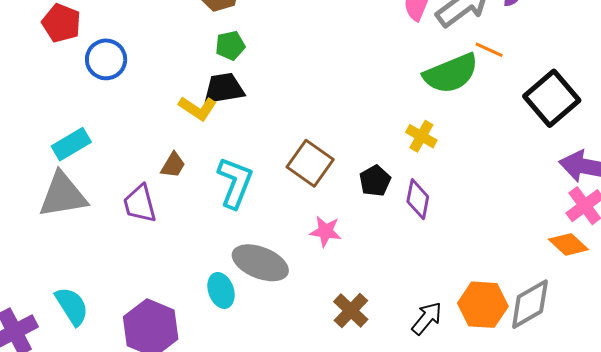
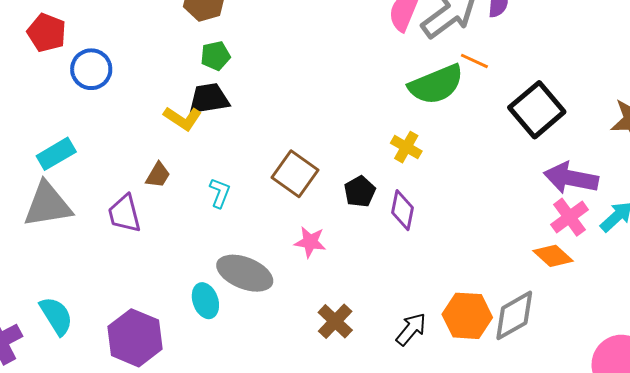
cyan L-shape: (235, 183) -> (220, 193), size x0.6

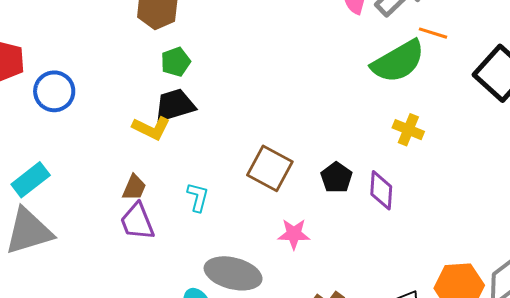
yellow cross: (406, 147) -> (408, 130), moved
purple trapezoid: (124, 214) -> (137, 221), moved

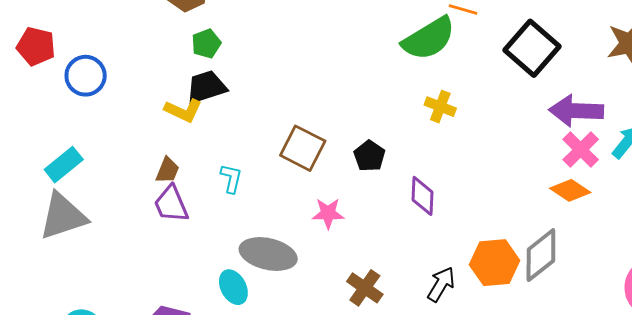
purple diamond: (381, 190) -> (423, 196), moved

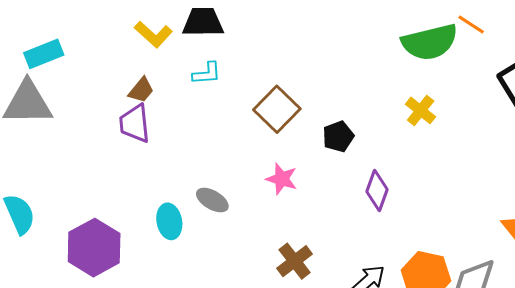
yellow L-shape: (183, 110) -> (153, 34), moved
cyan L-shape: (231, 178) -> (207, 73), moved, turned 56
gray ellipse: (268, 254) -> (212, 200), size x0.6

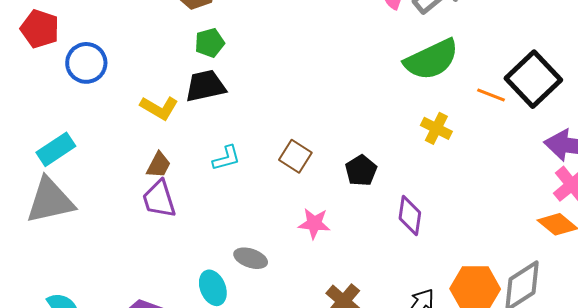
orange line: (471, 25) -> (491, 95), moved
cyan L-shape: (207, 73) -> (226, 158), moved
brown square: (277, 109) -> (295, 156), size x0.7

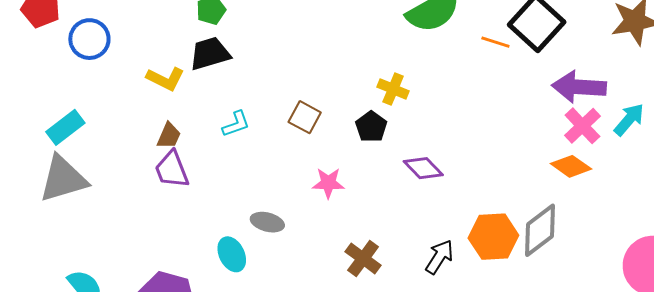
yellow cross: (436, 128) -> (393, 89), moved
purple diamond: (410, 215) -> (423, 168), turned -48

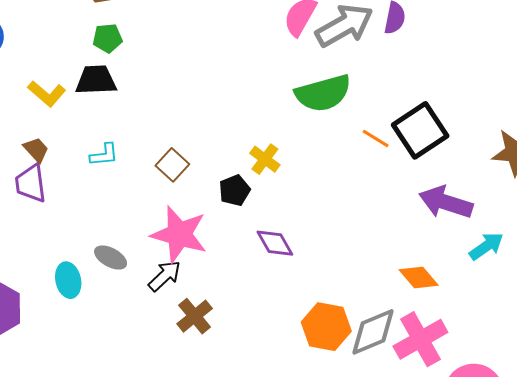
pink cross: (582, 126) -> (420, 339), moved, size x1.4
brown trapezoid: (169, 136) -> (36, 150), turned -80
pink star: (328, 183) -> (179, 234), size x1.8
black arrow: (439, 257) -> (165, 276), moved

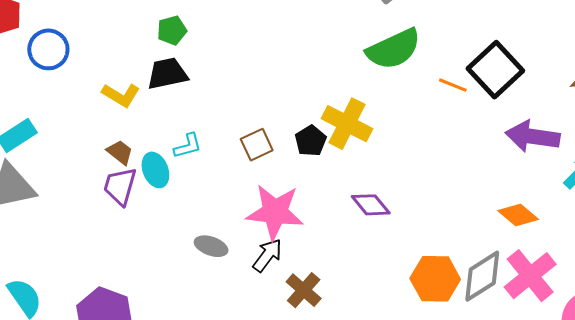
yellow cross: (265, 159) -> (347, 124), size x1.6
brown square: (172, 165) -> (257, 145), turned 32
purple trapezoid: (31, 183) -> (120, 186), turned 33
black pentagon: (235, 190) -> (311, 141), moved
cyan ellipse: (68, 280) -> (155, 170), moved

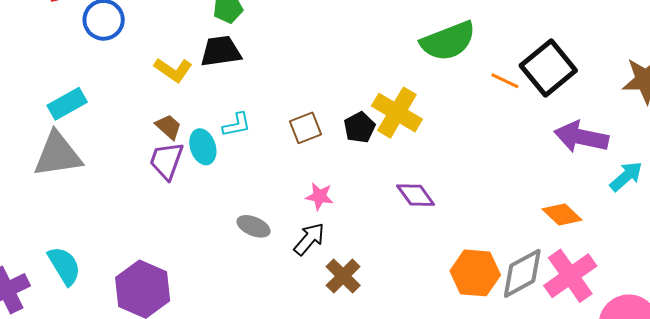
pink star: (275, 212) -> (319, 196), size x0.5

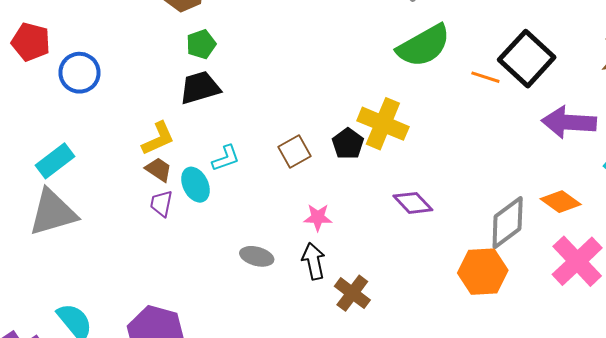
yellow L-shape: (173, 70) -> (158, 138), moved, turned -51
purple trapezoid: (166, 161) -> (161, 204), size x0.7
black arrow: (309, 239) -> (314, 261), turned -45
gray diamond: (522, 273) -> (508, 223), moved

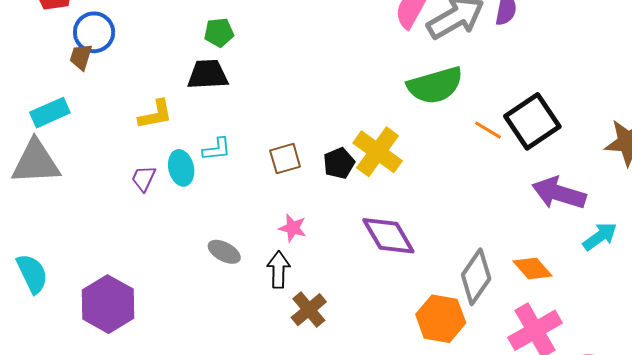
brown trapezoid: (159, 170) -> (81, 57), moved, turned -120
purple diamond: (413, 203) -> (388, 236), size x1.4
gray diamond: (508, 223) -> (476, 277), turned -32

